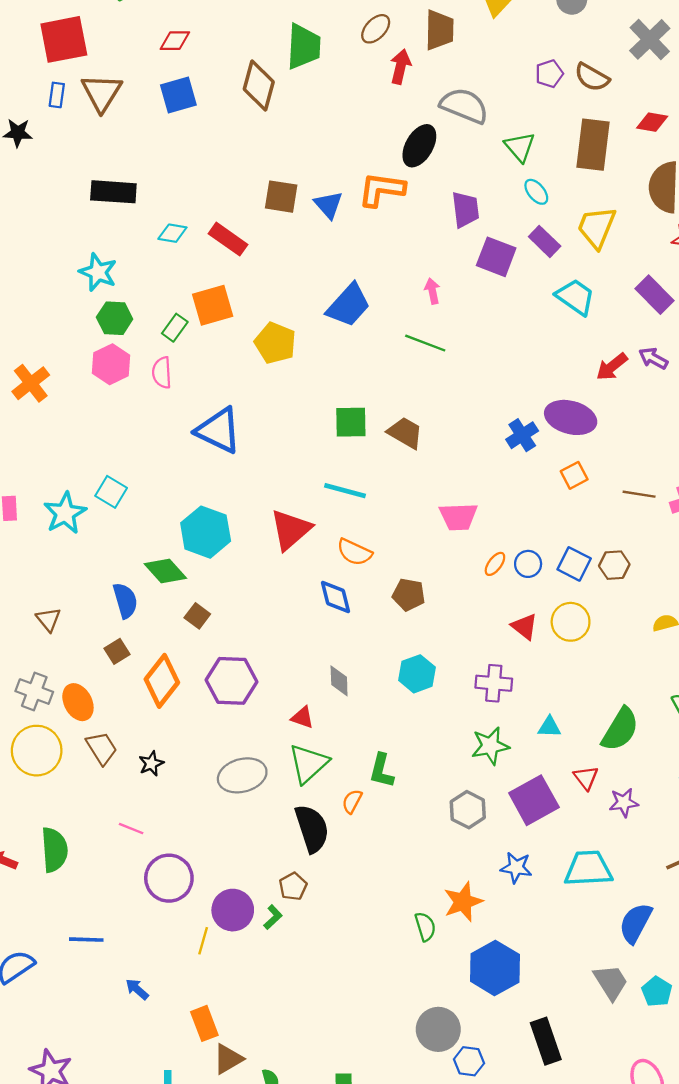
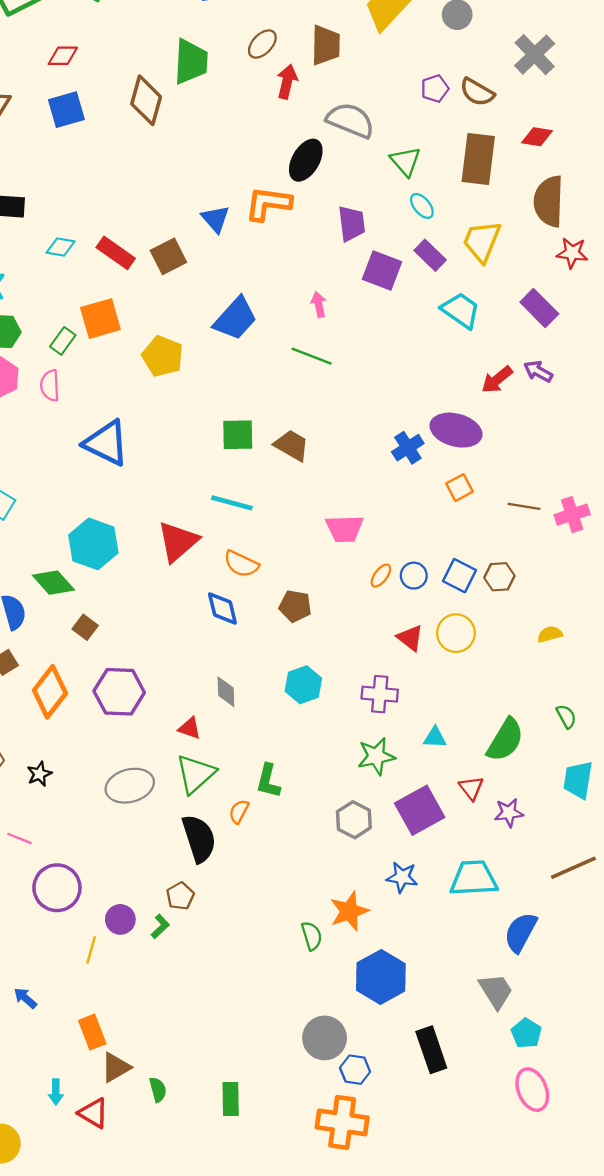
brown square: (281, 197) -> (168, 256), moved, turned -36
purple circle: (233, 910) -> (120, 919), size x0.7
cyan pentagon: (657, 992) -> (526, 1033), moved

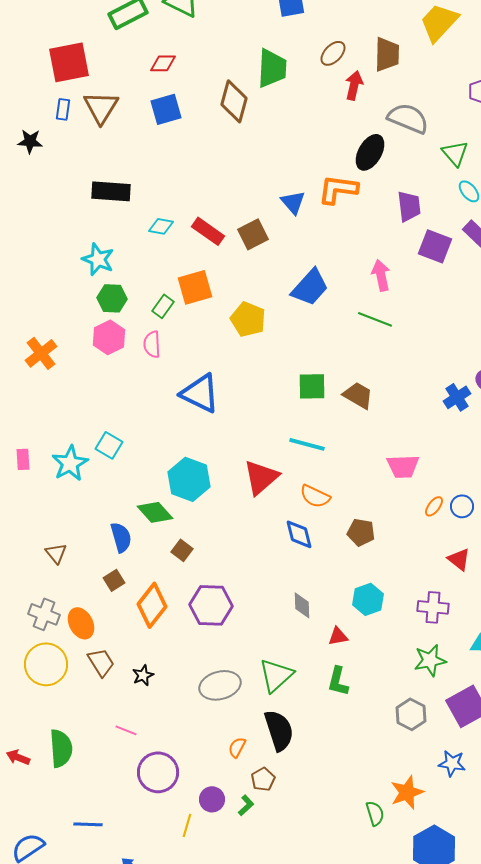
pink arrow: (319, 305) -> (381, 275), size x1.4
red triangle: (190, 728) -> (338, 636), moved, turned -30
orange semicircle: (239, 811) -> (237, 747), moved

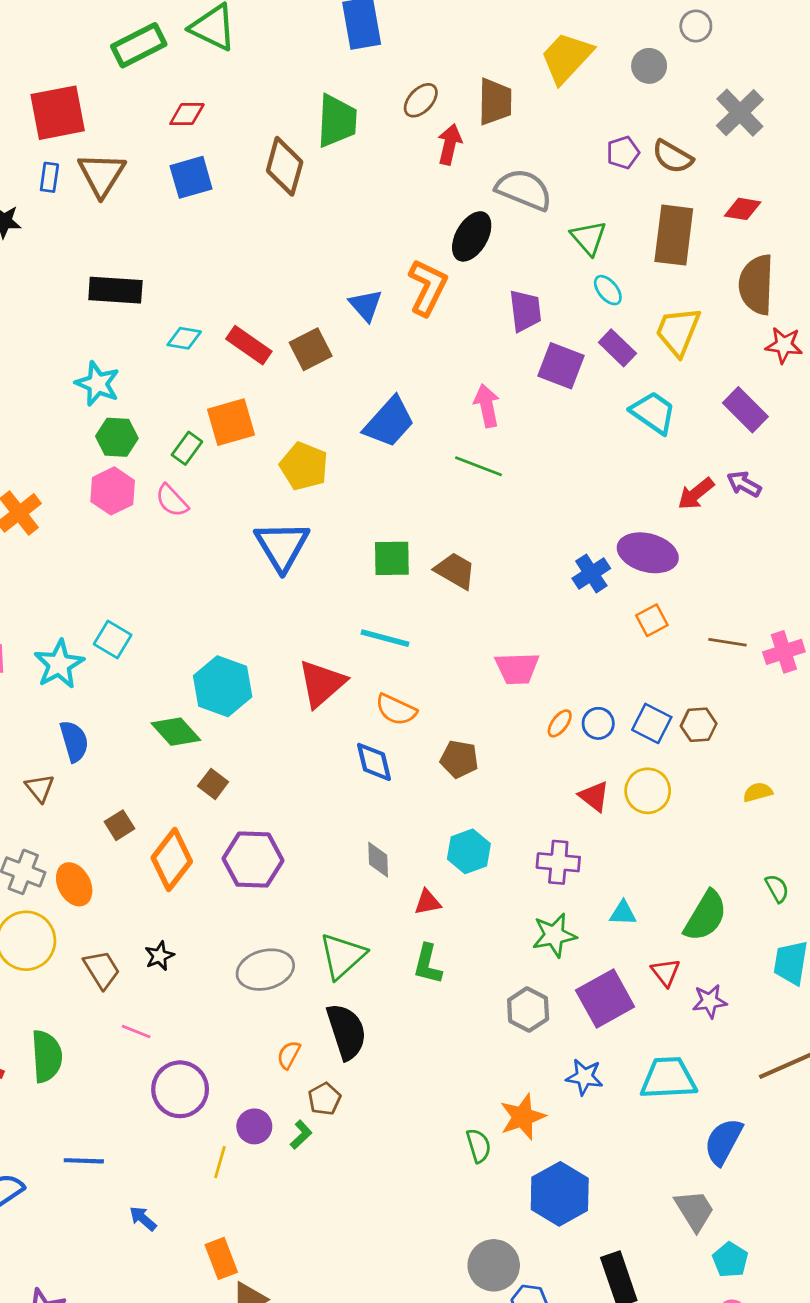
orange L-shape: (338, 189) -> (428, 287), turned 108
pink semicircle: (152, 344) -> (172, 501), turned -40
blue triangle: (200, 393) -> (282, 546), moved, turned 33
blue semicircle: (121, 537) -> (74, 741), moved
brown trapezoid: (101, 662) -> (102, 970), moved

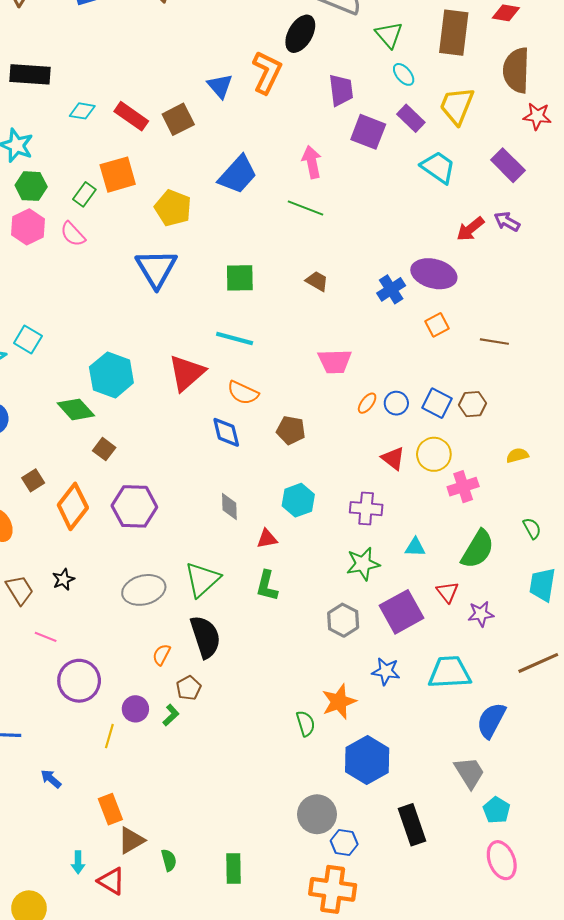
brown trapezoid: (455, 571) -> (317, 281), moved, size x0.7
pink cross: (784, 652) -> (463, 487), moved

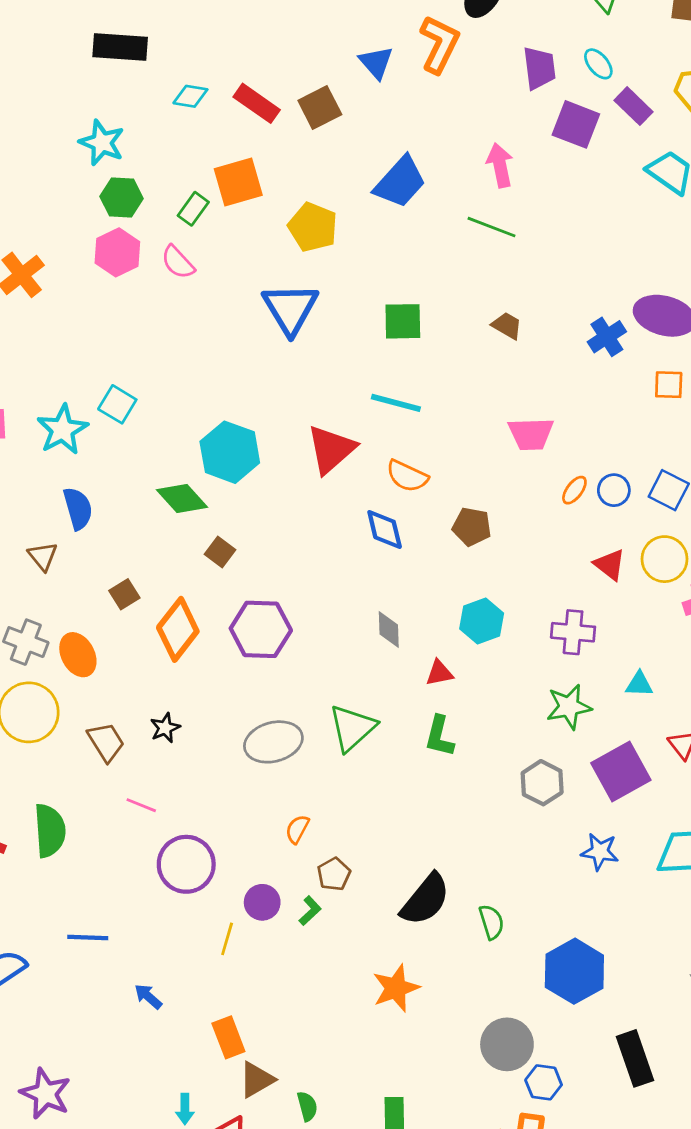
cyan ellipse: (404, 74) -> (598, 64), moved
orange square: (437, 325) -> (669, 385), turned 30
black semicircle: (205, 637) -> (425, 899), moved, turned 57
orange star: (339, 702) -> (396, 988), moved

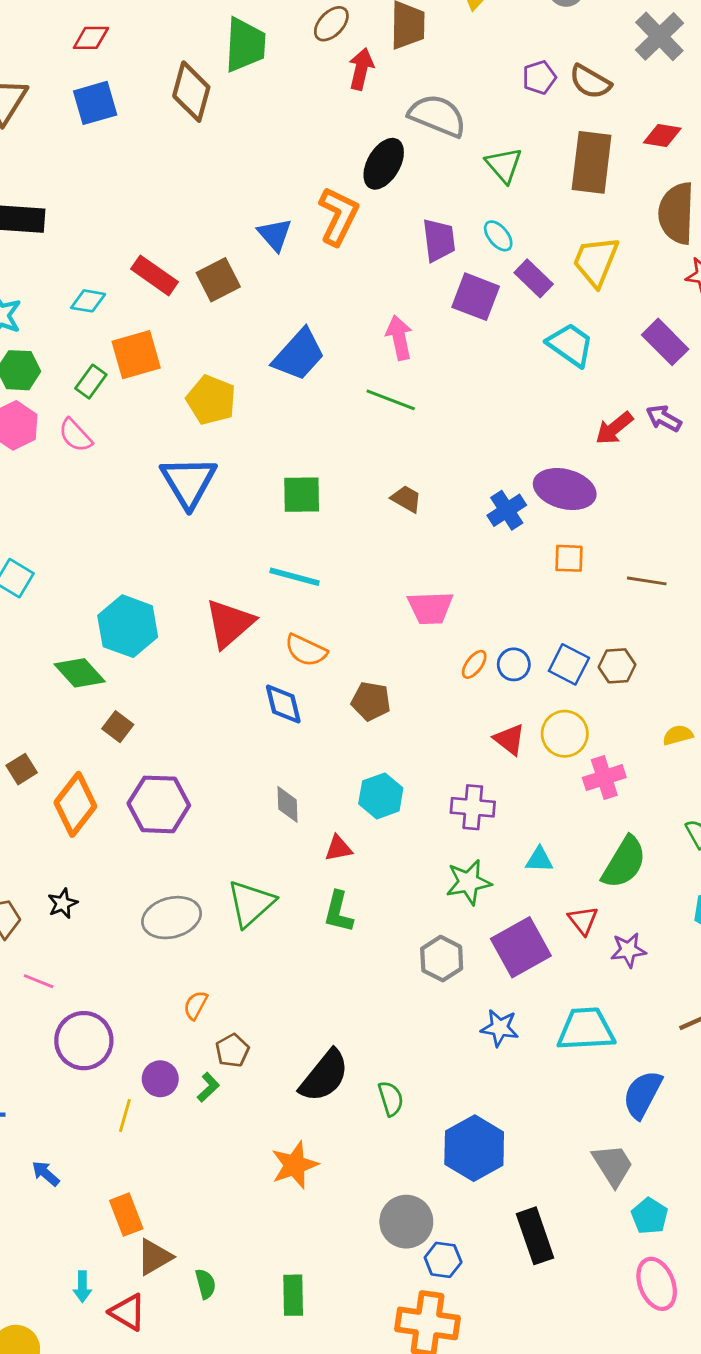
cyan diamond: (190, 96) -> (88, 301), moved

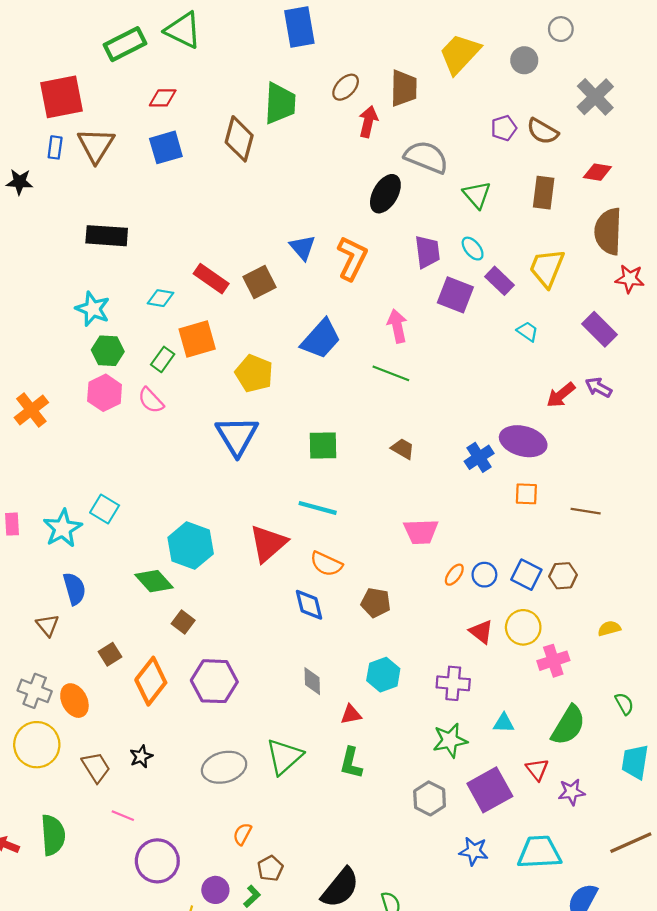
brown rectangle: (592, 162) -> (544, 193), size x0.7
orange L-shape: (338, 216) -> (352, 258), moved
cyan trapezoid: (570, 345) -> (527, 331), size x0.6

